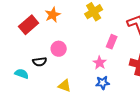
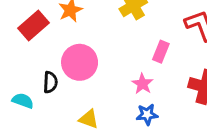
pink circle: (59, 49) -> (80, 62), size x1.5
black semicircle: (40, 62) -> (50, 82), turned -80

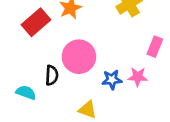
pink star: (142, 84) -> (138, 77), turned -30
blue star: (147, 114) -> (112, 80), moved

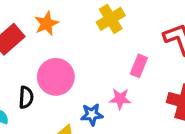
blue star: (112, 80) -> (92, 115), moved

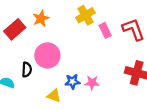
pink rectangle: (139, 66) -> (105, 30), moved, turned -48
pink star: (120, 99) -> (92, 83), moved

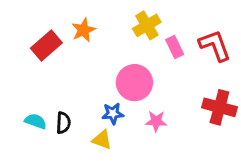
pink circle: (47, 55) -> (134, 83), moved
black semicircle: (27, 70) -> (63, 123), moved
blue star: (72, 82) -> (113, 114), moved

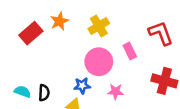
yellow cross: (147, 25) -> (99, 26), moved
pink rectangle: (175, 47) -> (130, 51), moved

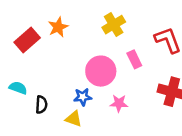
yellow cross: (99, 26) -> (114, 25), moved
cyan semicircle: (22, 92) -> (18, 88), moved

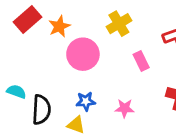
red rectangle: (27, 40) -> (27, 19), moved
pink circle: (101, 71) -> (83, 54), moved
black semicircle: (41, 105) -> (41, 110), size x1.5

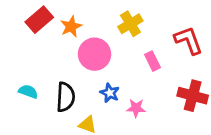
blue star: (86, 101) -> (110, 93), moved, turned 30
black semicircle: (41, 110) -> (65, 97), moved

